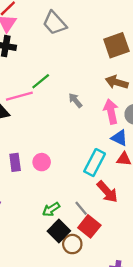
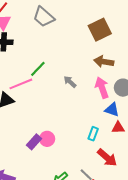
purple rectangle: (15, 162) -> (34, 142), moved, turned 56
cyan rectangle: (95, 163) -> (93, 134), size x0.6

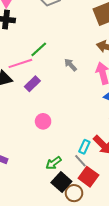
cyan rectangle: (93, 134) -> (84, 147), moved
purple rectangle: (34, 142) -> (32, 84), moved

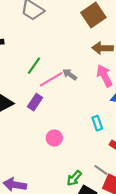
pink line: (20, 63) -> (51, 79), moved
cyan rectangle: (84, 147) -> (97, 123), moved, turned -32

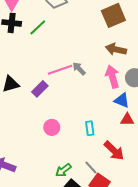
green line: (34, 66) -> (38, 27), moved
cyan rectangle: (97, 123) -> (90, 128), moved

